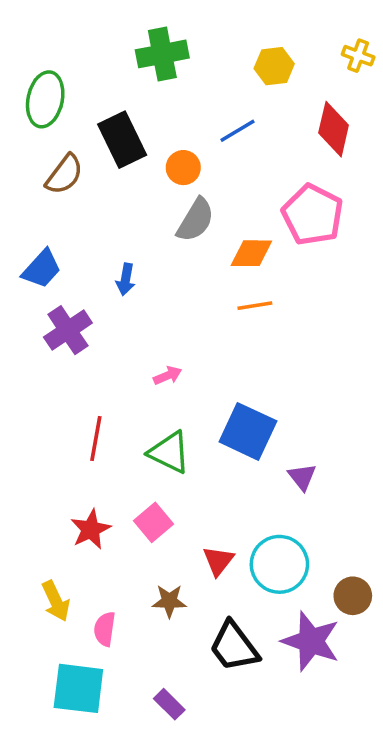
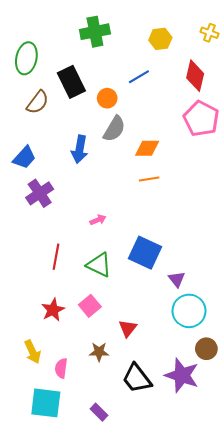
pink pentagon: (313, 215) -> (201, 119), moved
blue arrow: (126, 279) -> (80, 149), moved, size x1.5
cyan circle: (279, 564) -> (189, 311), moved

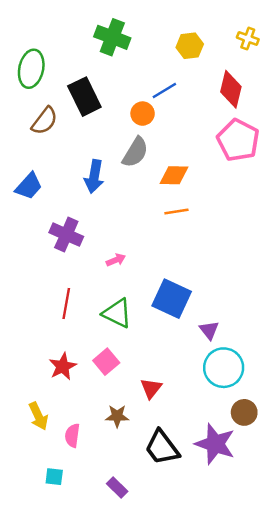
green cross: (95, 32) -> (112, 37), turned 32
orange circle: (107, 98) -> (143, 114), moved
purple cross: (40, 193) -> (66, 235), moved, turned -32
cyan square: (46, 403) -> (54, 477), size x0.5

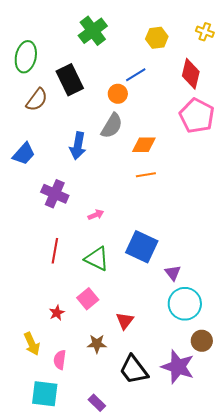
green cross: (112, 37) -> (93, 31), turned 32
red star: (63, 366) -> (57, 313), moved, size x0.7
cyan square: (54, 477) -> (45, 394), size x1.8

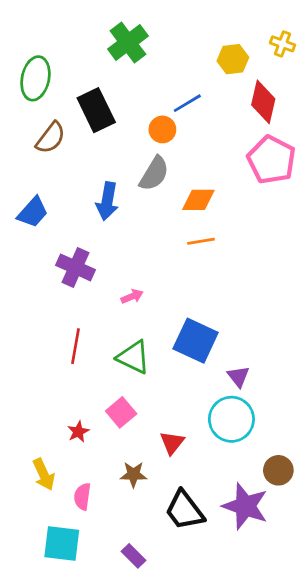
yellow hexagon: (157, 38) -> (233, 59), moved
cyan circle: (185, 304) -> (231, 419), moved

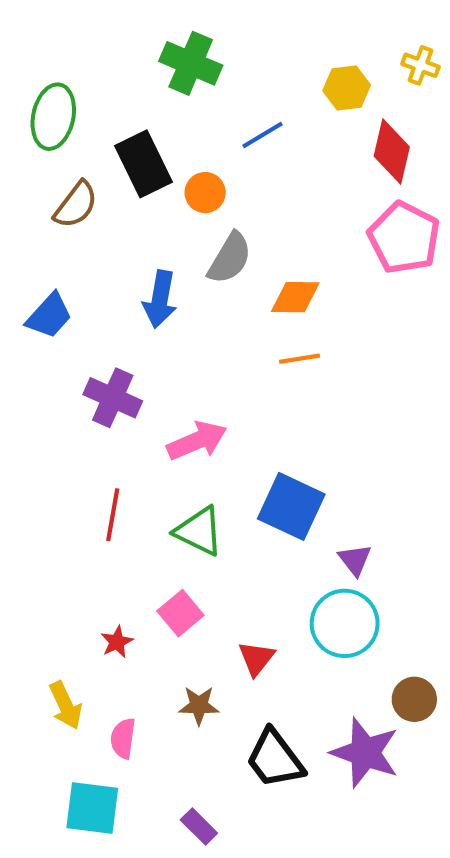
green cross: (128, 43) -> (191, 63), turned -30
blue line: (187, 103) -> (263, 135), moved
orange circle: (162, 129) -> (205, 193), moved
pink arrow: (132, 296) -> (197, 441), size x1.8

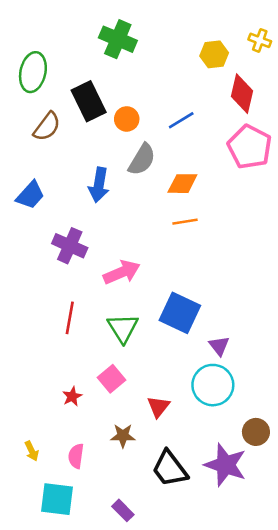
blue line: (263, 135) -> (181, 120), moved
green triangle: (199, 531) -> (123, 328), turned 32
yellow arrow: (66, 705) -> (32, 451), moved, size x0.7

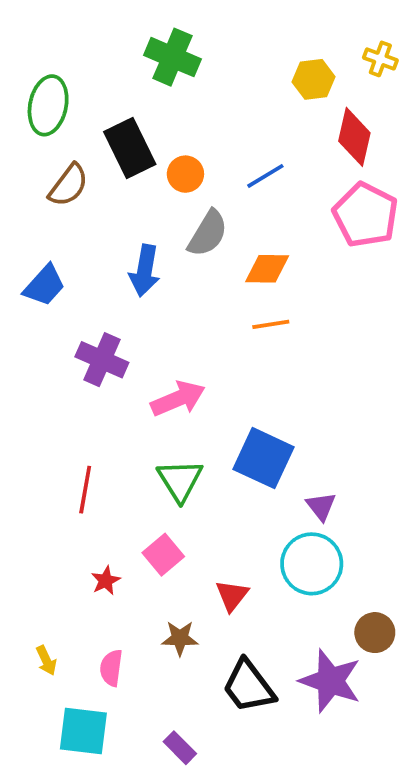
red line: (70, 318) -> (85, 490), moved

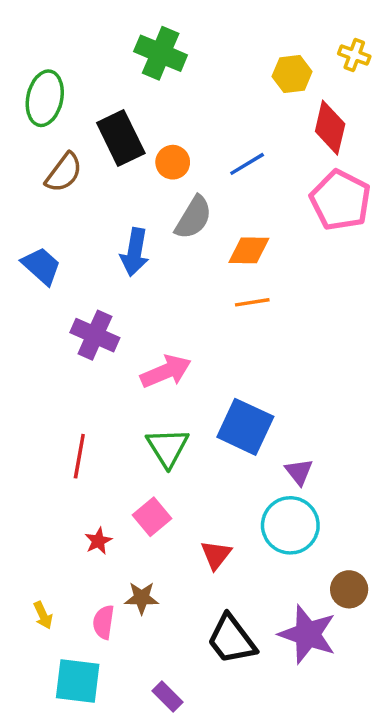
blue trapezoid: (44, 285) -> (41, 266), turned -90
brown star: (180, 638) -> (142, 598), moved

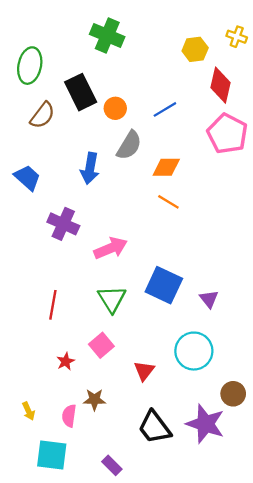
orange line: (252, 302) -> (168, 202), turned 40
purple triangle: (299, 472) -> (209, 299), moved

